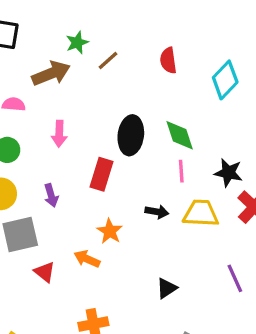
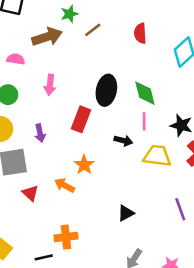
black arrow: (157, 212) -> (123, 141), moved

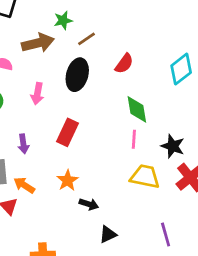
red semicircle: (140, 33) -> (124, 64), moved, turned -144
black ellipse: (106, 90) -> (77, 75), moved
black arrow: (123, 141) -> (89, 204), moved
orange arrow: (65, 185) -> (24, 185), moved

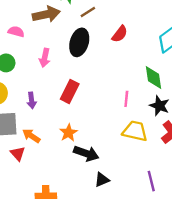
green diamond: (137, 109) -> (154, 78), moved
black arrow: (89, 204) -> (86, 153), size x1.5

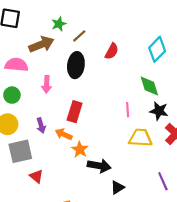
pink semicircle: (16, 32) -> (16, 65), size x1.5
orange arrow: (31, 136) -> (64, 134), moved

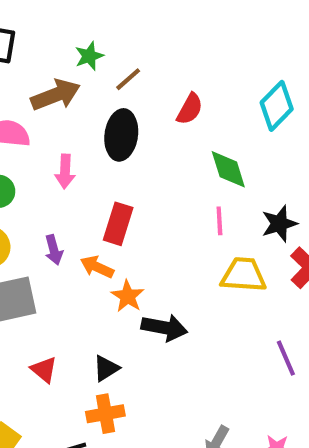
green diamond: (149, 86) -> (228, 169), moved
black star: (159, 111) -> (279, 224), turned -30
red triangle: (36, 176) -> (44, 370), moved
black triangle: (117, 188) -> (106, 368), moved

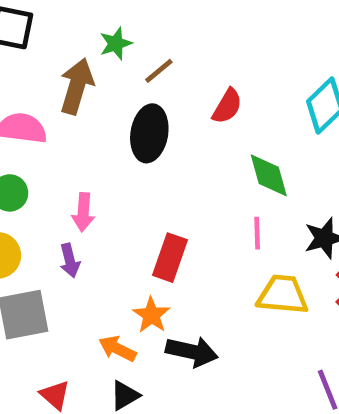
brown arrow: (56, 95) -> (77, 86), turned -54
pink arrow: (65, 171) -> (83, 212), moved
red rectangle: (118, 224) -> (170, 258), moved
orange arrow: (97, 267) -> (117, 349), moved

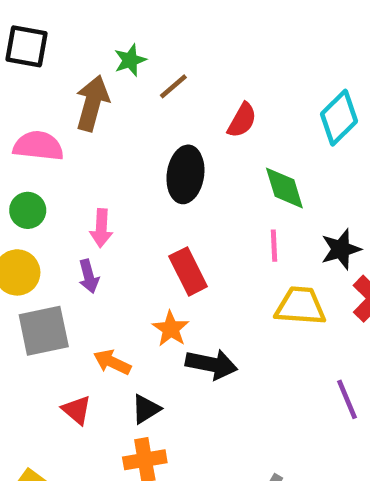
black ellipse: (149, 133) -> (185, 174), moved
red rectangle: (170, 258) -> (188, 271), turned -45
orange arrow: (117, 349) -> (112, 362), moved

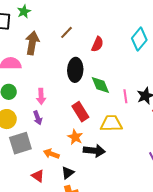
green star: (130, 60) -> (24, 11), moved
green diamond: (284, 188) -> (100, 85), moved
pink line: (274, 246) -> (125, 96), moved
yellow trapezoid: (300, 306) -> (111, 123), moved

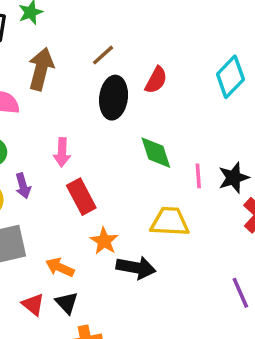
black ellipse: (75, 70) -> (114, 98), moved
pink arrow: (41, 96) -> (62, 152), moved
red rectangle: (80, 112) -> (81, 197), moved
purple arrow: (38, 118) -> (23, 186), moved
black triangle: (68, 173) -> (67, 303), moved, turned -40

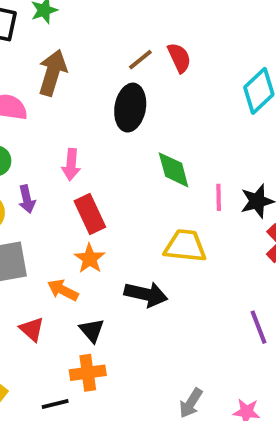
brown line: (103, 55) -> (140, 60), moved
red semicircle: (156, 80) -> (179, 58), moved, turned -56
orange star: (104, 241) -> (90, 259), moved
black triangle: (67, 303) -> (92, 330), moved

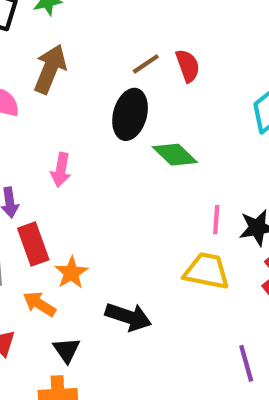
green diamond: (174, 170) -> (175, 155), moved, turned -36
red rectangle: (90, 214) -> (33, 244), moved
yellow trapezoid: (185, 246) -> (207, 271), moved

